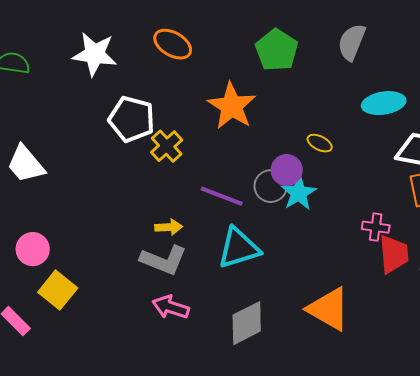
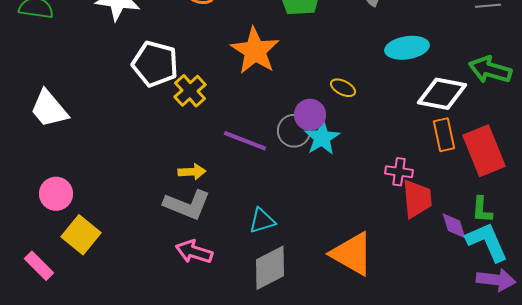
cyan triangle: (239, 248) -> (262, 221), moved, size x0.6

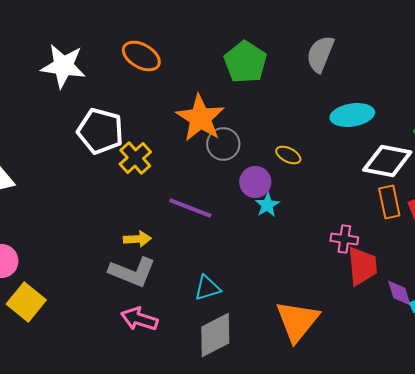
gray circle: (294, 131) -> (223, 144), moved
cyan star: (322, 138) -> (267, 205), size x0.7
orange triangle: (352, 254) -> (297, 321), turned 39

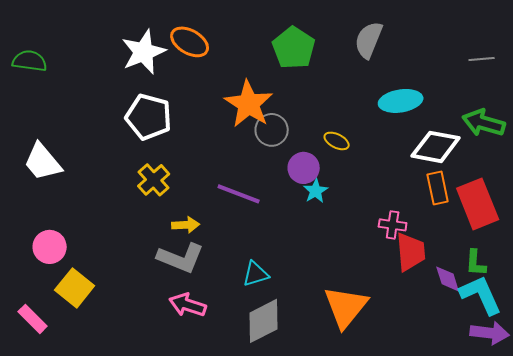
white star: (63, 66) -> (144, 52), moved, turned -30
yellow cross: (135, 158) -> (154, 180), moved

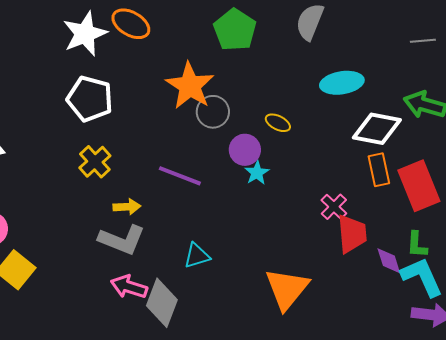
pink cross: (393, 225) -> (334, 207), turned 36
gray diamond: (264, 321) -> (162, 303), moved, turned -42

